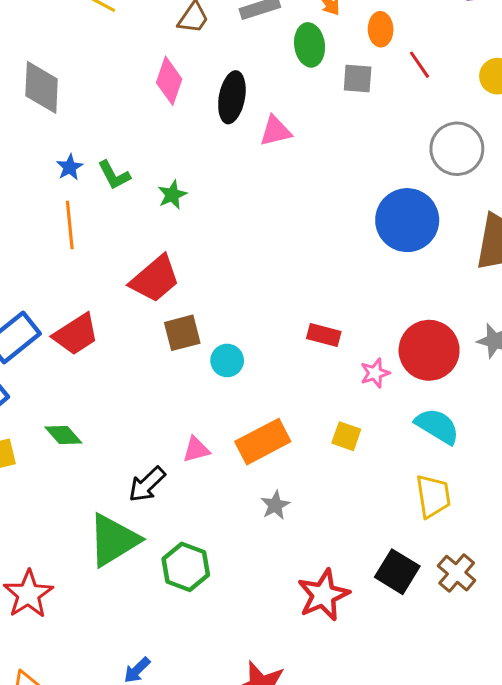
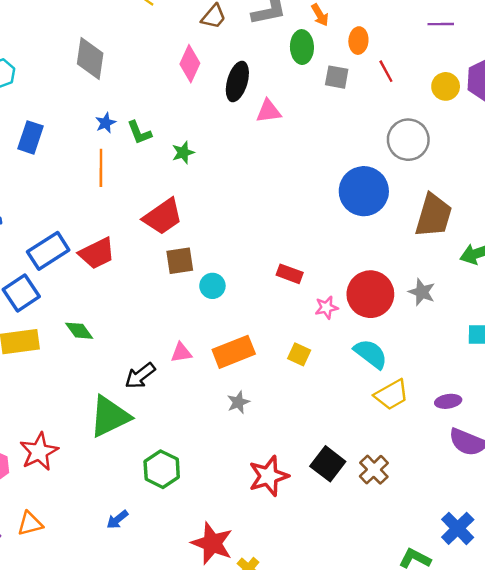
yellow trapezoid: (433, 496) -> (391, 395), moved, turned 63
green hexagon: (186, 567) -> (162, 469), moved

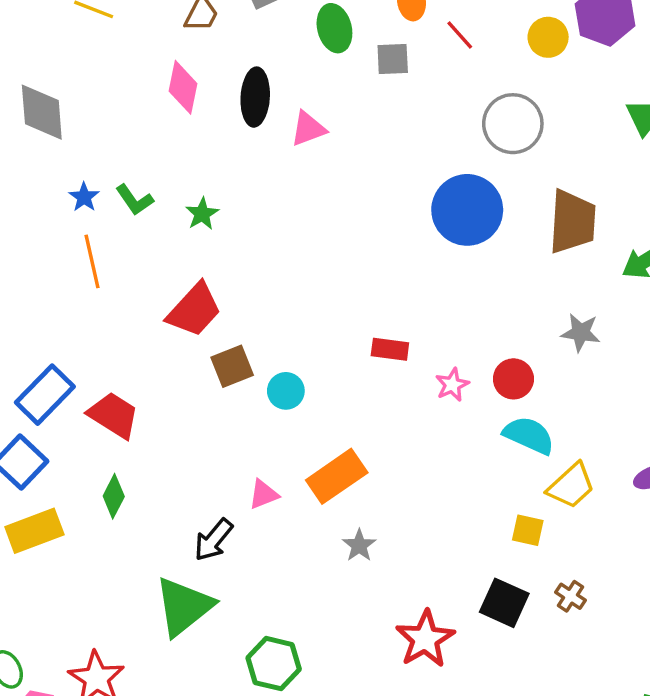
red trapezoid: (97, 253) -> (114, 415), moved, turned -108
red circle: (370, 294) -> (513, 379), moved, size x0.6
green diamond: (79, 331) -> (114, 496), turned 76
yellow square: (299, 354) -> (528, 530), moved
brown cross: (374, 470) -> (570, 596), size x0.7

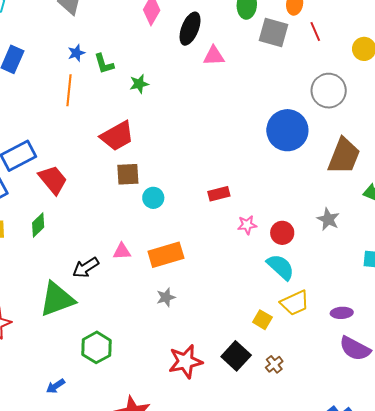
gray square: (393, 59) -> (274, 33), size x1.4
red rectangle: (390, 349) -> (219, 194), turned -40

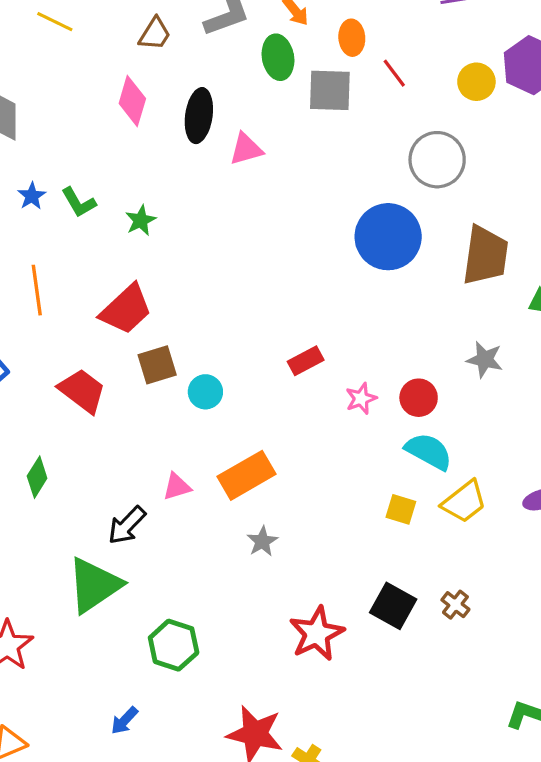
orange line: (69, 90) -> (37, 290), moved
red trapezoid: (53, 180) -> (82, 391), moved
yellow square: (262, 320) -> (401, 509), moved

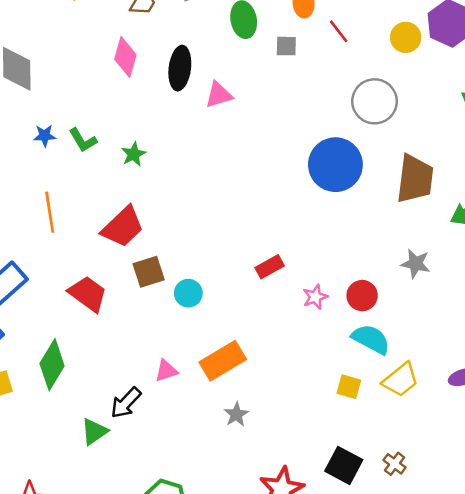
gray square: (330, 90) -> (286, 46), size x0.6
blue star: (32, 196) -> (45, 136), turned 30
green diamond: (37, 477) -> (52, 365), size x1.5
green triangle: (94, 585) -> (94, 432), moved, size x0.6

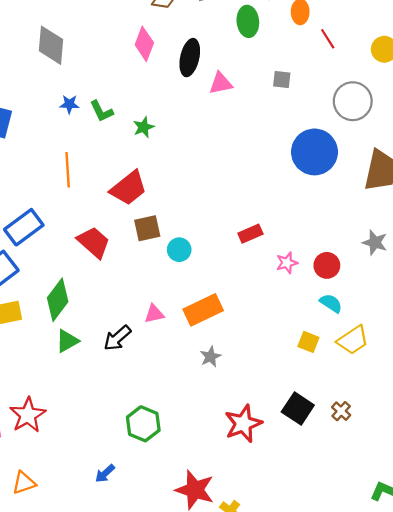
gray square: (286, 46) -> (282, 79), moved
cyan semicircle: (371, 339) -> (331, 303), size x0.7
green triangle: (94, 432) -> (67, 341), moved

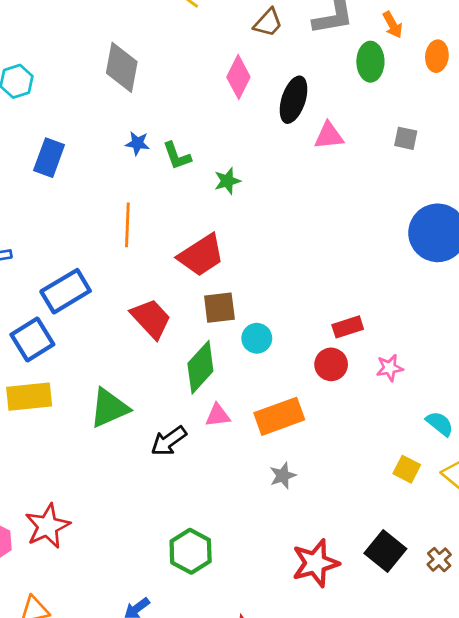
red circle: (327, 265) -> (331, 364), moved
green diamond: (58, 300) -> (200, 367), moved
green triangle: (67, 341) -> (109, 408), moved, size x1.4

